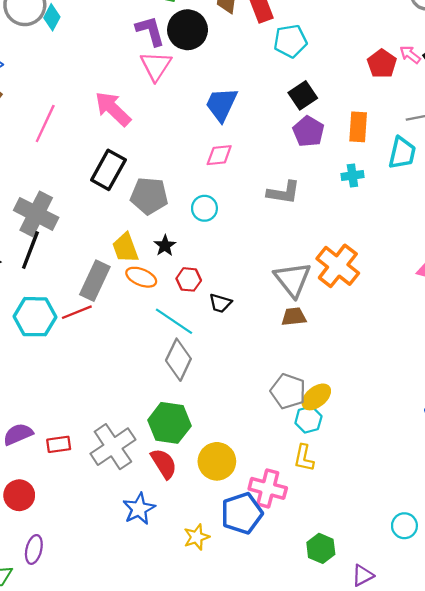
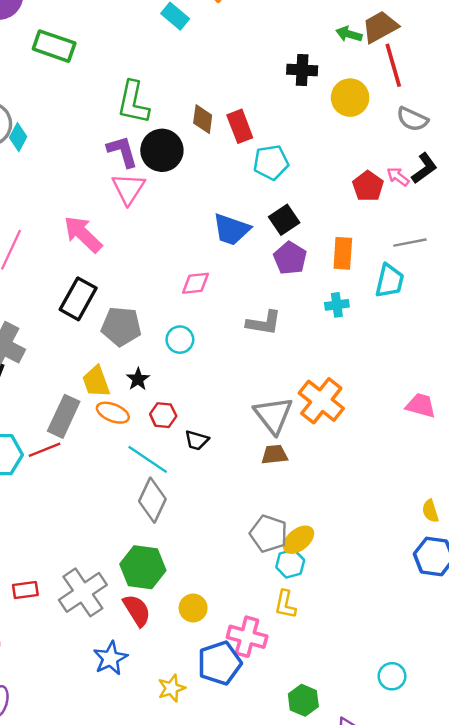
blue trapezoid: (221, 104) -> (231, 229), moved, turned -96
yellow circle: (217, 461) -> (193, 608), size x0.7

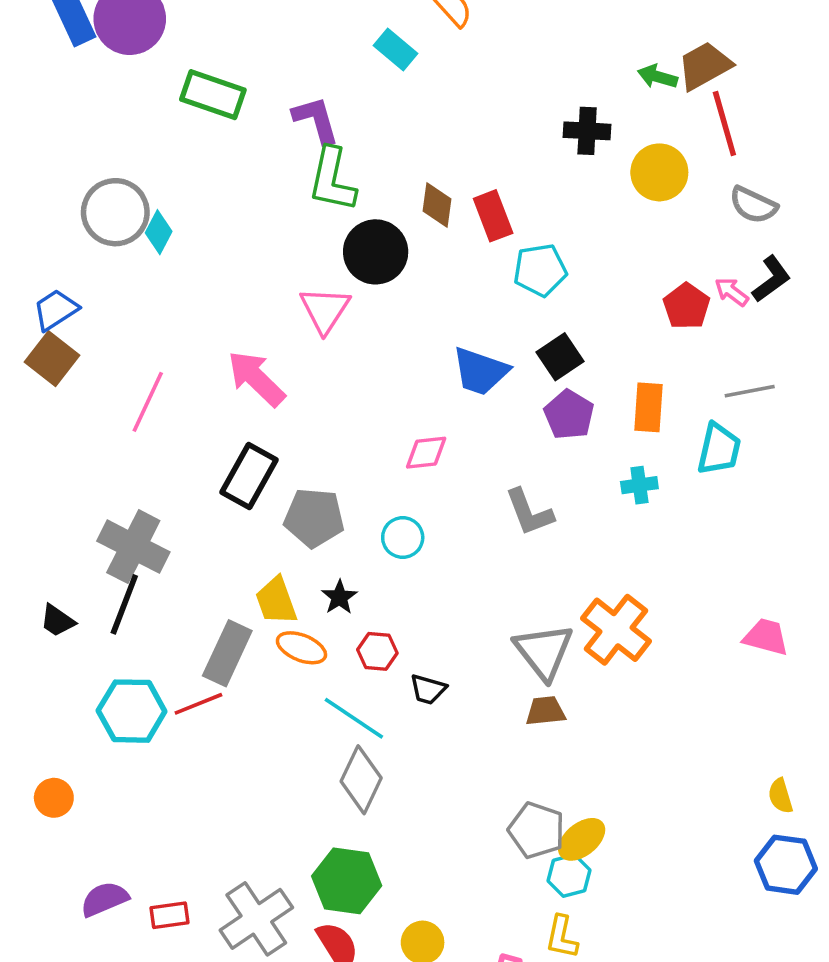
purple L-shape: (122, 151) -> (316, 120), moved
gray L-shape: (264, 323) -> (529, 512), turned 60

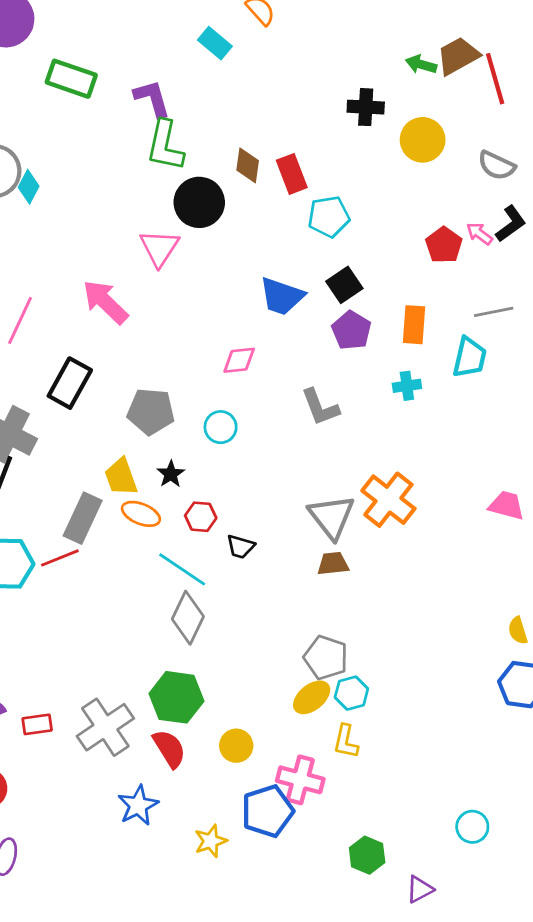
red line: (724, 124) -> (495, 79), moved
black rectangle: (249, 476) -> (70, 383), moved
yellow ellipse: (582, 839) -> (312, 697), moved

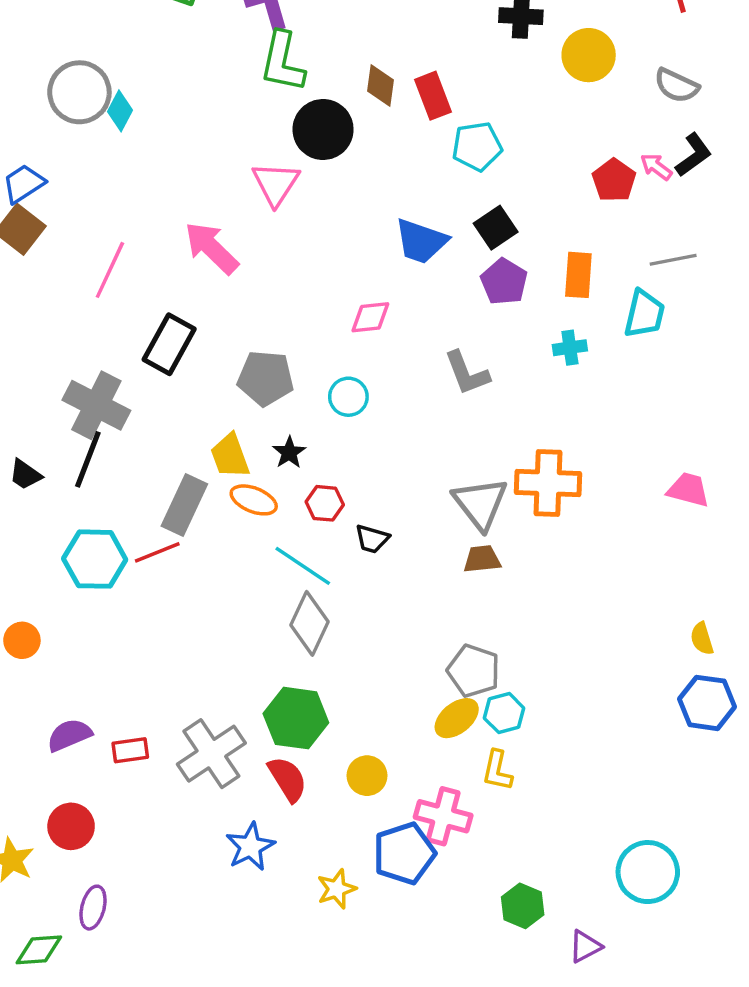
orange cross: (388, 500) -> (548, 483), turned -36
cyan circle: (472, 827) -> (648, 872), size x1.6

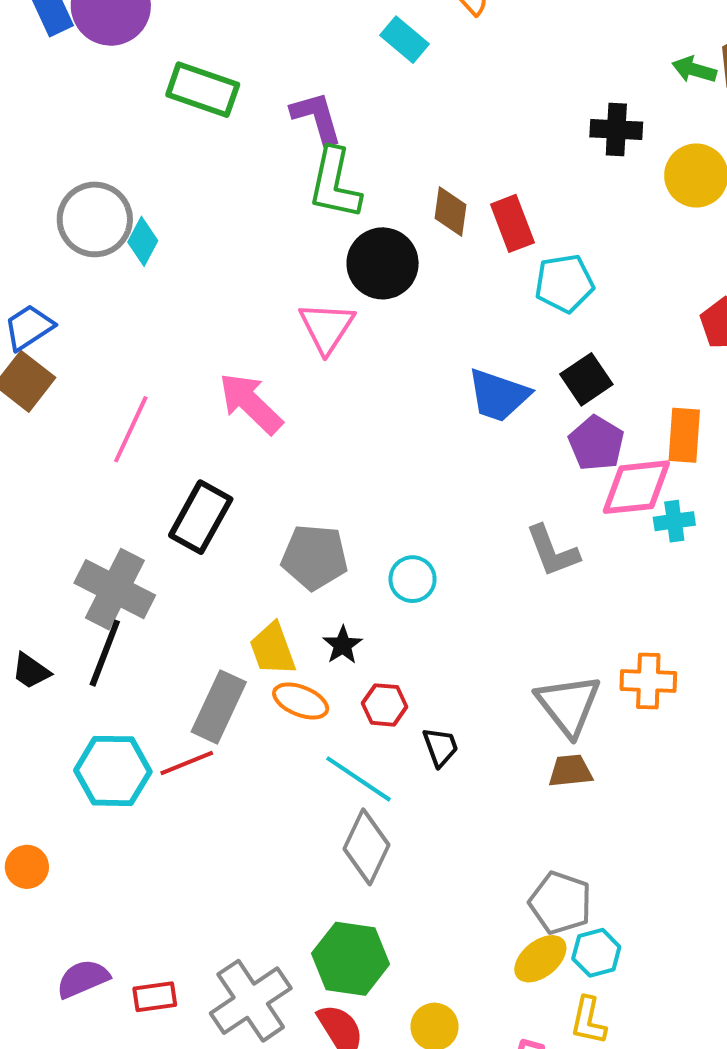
pink diamond: (370, 317) -> (636, 487), moved, size x1.5
orange cross: (548, 483) -> (648, 681), size x0.7
black trapezoid: (372, 539) -> (440, 747), turned -126

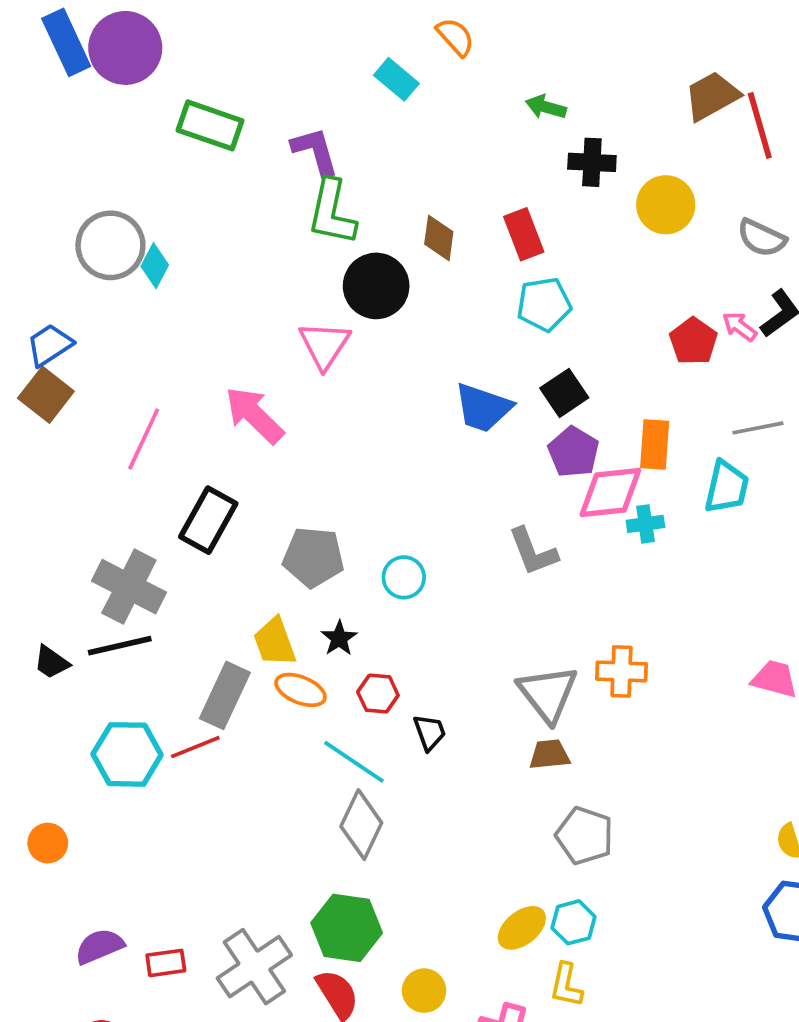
green arrow: (694, 70) -> (546, 107), moved
red rectangle: (512, 223) -> (524, 234), moved
black line: (105, 653) -> (120, 646), turned 56
gray pentagon: (560, 903) -> (585, 836), moved

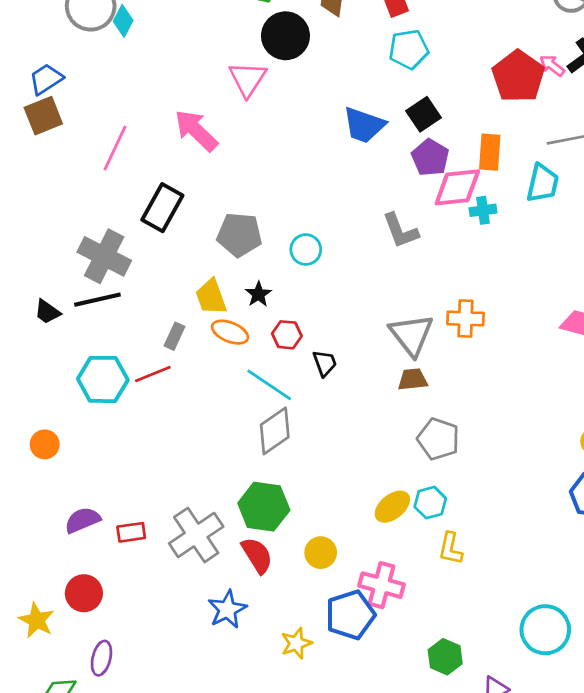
red pentagon: (693, 341) -> (518, 76), size x1.5
brown square: (46, 395) -> (43, 116), turned 30
gray rectangle: (225, 695) -> (175, 336), size x0.6
gray diamond: (361, 825) -> (275, 431), turned 30
yellow L-shape: (566, 985) -> (451, 549), moved

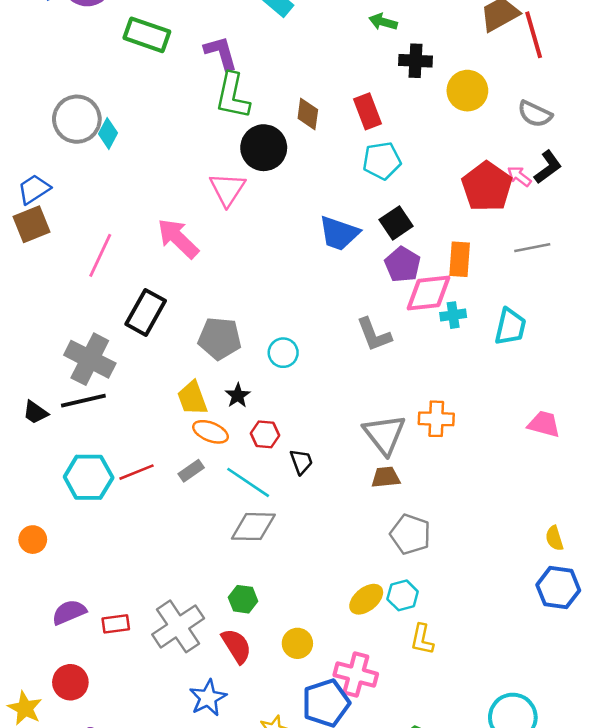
cyan trapezoid: (543, 183) -> (510, 327), moved
gray rectangle: (175, 336) -> (191, 471), moved, turned 30
gray diamond: (275, 431) -> (253, 527), turned 36
green hexagon: (264, 507) -> (243, 599), size x0.6

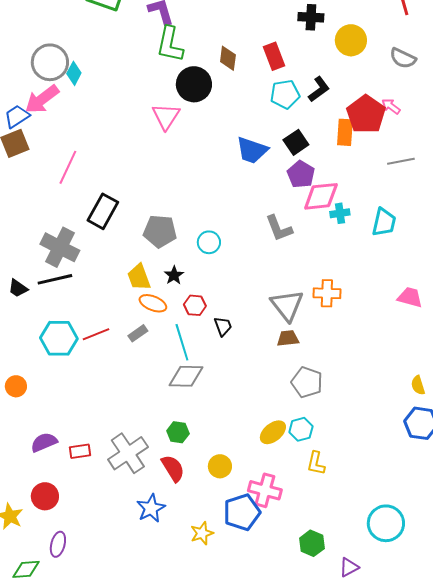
black L-shape: (548, 167) -> (319, 89), moved
pink arrow: (178, 239) -> (42, 99), moved, turned -81
orange rectangle: (460, 259) -> (345, 132), moved
cyan line: (248, 482) -> (182, 342), turned 39

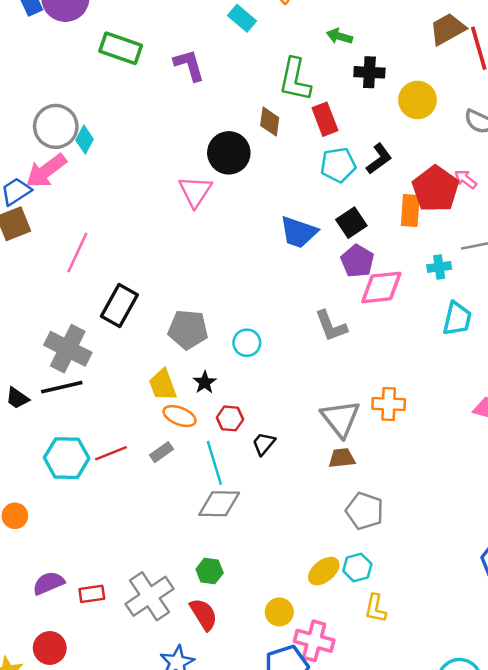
green L-shape: (170, 44) -> (295, 80), moved
cyan cross: (340, 213) -> (439, 267), moved
black trapezoid: (223, 326) -> (264, 444), turned -120
yellow circle: (220, 466) -> (279, 612), moved

